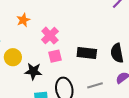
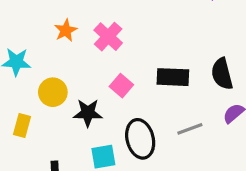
pink cross: (50, 36) -> (108, 37), moved
pink square: (55, 56) -> (121, 86), turned -32

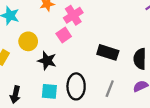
pink square: (121, 86) -> (64, 35), moved
gray line: (190, 129) -> (110, 89), turned -63

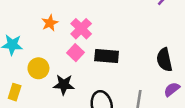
black rectangle: (108, 52) -> (107, 56), moved

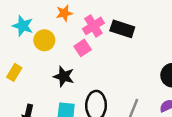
black rectangle: (107, 56) -> (122, 29), moved
yellow circle: (38, 68) -> (44, 40), moved

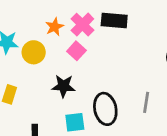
orange star: (64, 13) -> (55, 27), moved

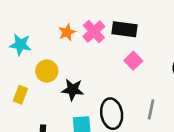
pink square: (76, 51) -> (133, 61), moved
yellow circle: (34, 52) -> (47, 71), moved

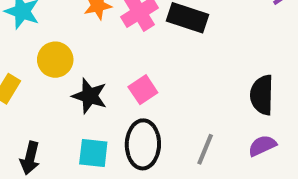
pink square: (133, 61) -> (143, 90), moved

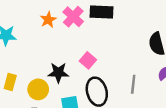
yellow circle: (55, 60) -> (38, 89), moved

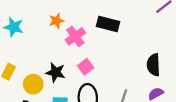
pink cross: (73, 17) -> (75, 36), moved

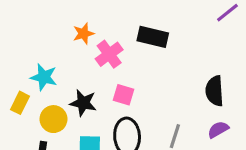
cyan star: (14, 27) -> (44, 77), moved
pink square: (86, 67) -> (124, 95), turned -35

